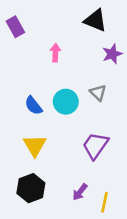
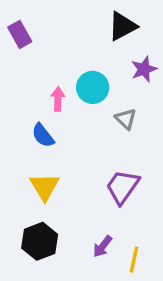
black triangle: (95, 20) -> (122, 26), turned -50
pink arrow: (55, 53) -> (58, 99), moved
cyan circle: (66, 102) -> (93, 87), moved

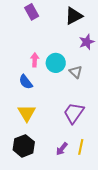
purple rectangle: (20, 34) -> (32, 12), moved
cyan circle: (93, 87) -> (56, 63), moved
yellow line: (134, 260) -> (81, 147), moved

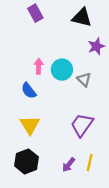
black triangle: (74, 16) -> (82, 18), turned 42

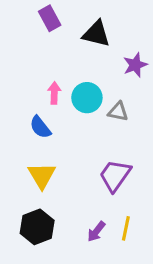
black triangle: (82, 18) -> (96, 34), moved
gray triangle: (84, 80) -> (118, 112), turned -32

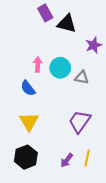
purple rectangle: (50, 18) -> (45, 13), moved

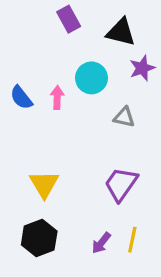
black triangle: (67, 24) -> (121, 32), moved
cyan circle: (60, 68) -> (91, 78), moved
blue semicircle: (28, 88) -> (21, 98), moved

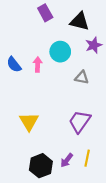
black hexagon: (39, 238) -> (41, 166), moved

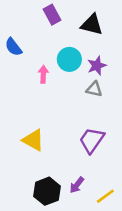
purple star: (94, 45) -> (97, 66), moved
blue semicircle: (14, 65) -> (13, 47), moved
yellow triangle: (29, 122) -> (33, 140), turned -30
yellow line: (87, 158) -> (105, 196), moved, turned 42

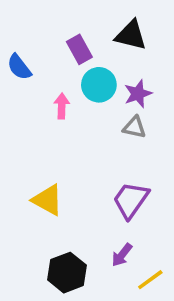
purple rectangle: (52, 15) -> (79, 49), moved
purple arrow: (77, 185) -> (122, 255), moved

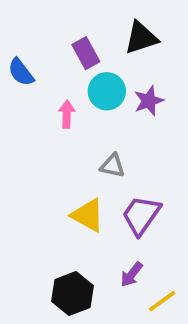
black triangle: (131, 35) -> (141, 38), turned -32
gray triangle: (134, 127) -> (113, 166), moved
yellow triangle: (48, 200) -> (88, 215), moved

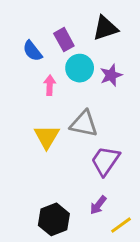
blue semicircle: (21, 72) -> (32, 51), moved
gray triangle: (113, 166) -> (84, 124), size x1.5
yellow triangle: (88, 215) -> (47, 137), moved, turned 32

